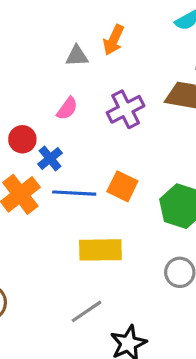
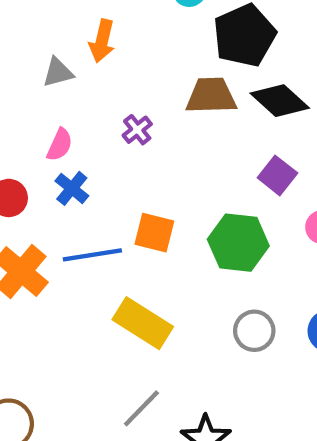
purple cross: (126, 109) -> (137, 130), size x0.6
blue cross: (50, 158) -> (72, 188), moved
yellow rectangle: (100, 250) -> (143, 323), turned 45

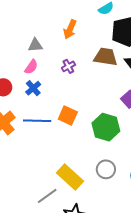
orange arrow: (102, 41) -> (70, 29), moved
gray triangle: (58, 72) -> (35, 45), moved
yellow rectangle: (143, 323) -> (70, 177), moved

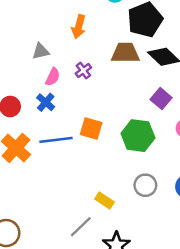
pink semicircle: (31, 67) -> (53, 77), moved
yellow rectangle: (70, 177) -> (104, 200), size x0.6

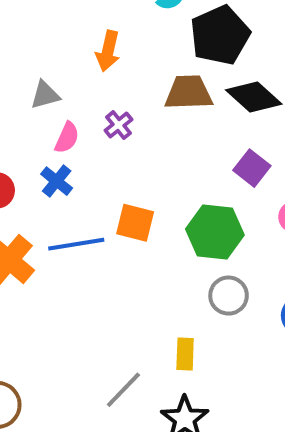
gray circle: (145, 185) -> (229, 296), moved
yellow rectangle: (104, 200) -> (185, 354), moved, turned 60

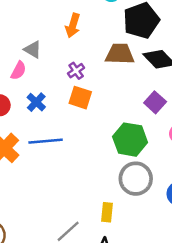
gray triangle: (45, 95) -> (33, 49), turned 42
pink semicircle: (67, 138) -> (18, 71), moved
orange square: (135, 223) -> (80, 98), moved
gray circle: (229, 296) -> (136, 179), size x1.4

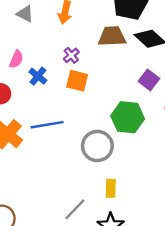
gray triangle: (33, 49) -> (25, 14), moved
blue cross: (36, 102) -> (38, 76), moved
gray circle: (136, 179) -> (97, 146), moved

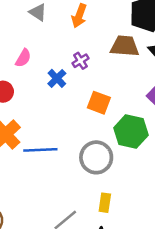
blue cross: (38, 76) -> (57, 78), moved
orange square: (77, 81) -> (99, 103), moved
blue line: (47, 125) -> (40, 150), moved

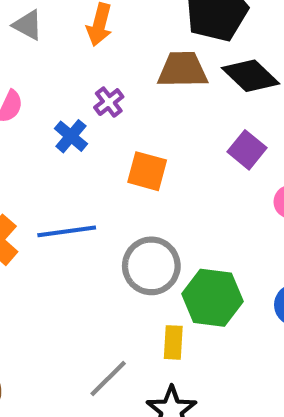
green hexagon: (131, 132) -> (212, 298), moved
blue line: (40, 150) -> (67, 231), moved

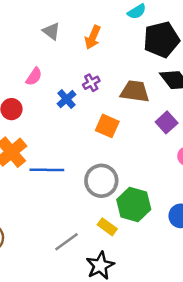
brown trapezoid: (183, 70) -> (135, 91), moved
blue line: (67, 231) -> (47, 170), moved
yellow rectangle: (173, 342) -> (107, 227), turned -66

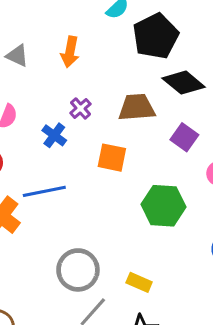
blue line: (47, 170) -> (44, 191), moved
gray circle: (101, 181) -> (78, 270), moved
green hexagon: (134, 204) -> (164, 206), moved

